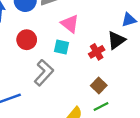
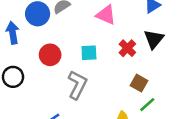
pink triangle: (70, 24) -> (106, 15), moved
black triangle: (116, 40) -> (154, 39), moved

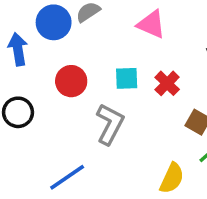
red cross: (127, 48) -> (167, 83), moved

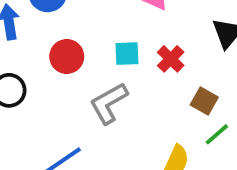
gray L-shape: (110, 124) -> (109, 103), turned -147

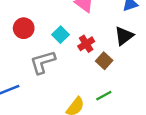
cyan square: (127, 54) -> (60, 35), turned 35
brown square: (204, 101) -> (104, 61), moved

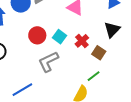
red circle: (24, 28) -> (37, 35), moved
green line: (104, 96) -> (94, 76), moved

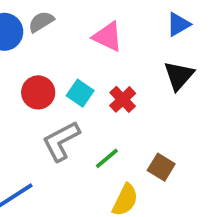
brown square: (99, 53) -> (161, 167), moved
green line: (94, 76) -> (107, 158), moved

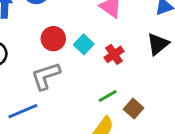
gray L-shape: (61, 141) -> (46, 76), moved
green line: (107, 158) -> (108, 96), moved

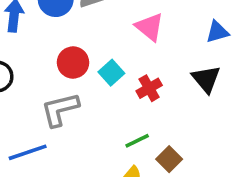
black triangle: (158, 44) -> (206, 79), turned -35

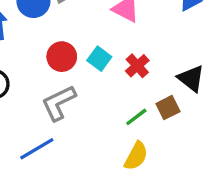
black triangle: (206, 79) -> (191, 78), moved
brown square: (169, 159) -> (168, 108), moved, turned 30

